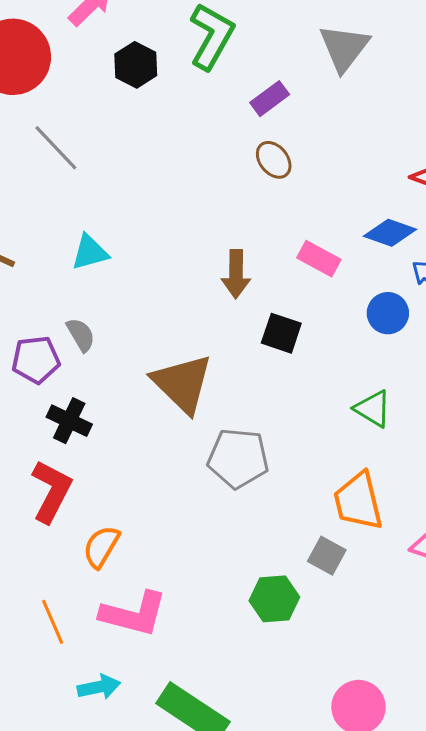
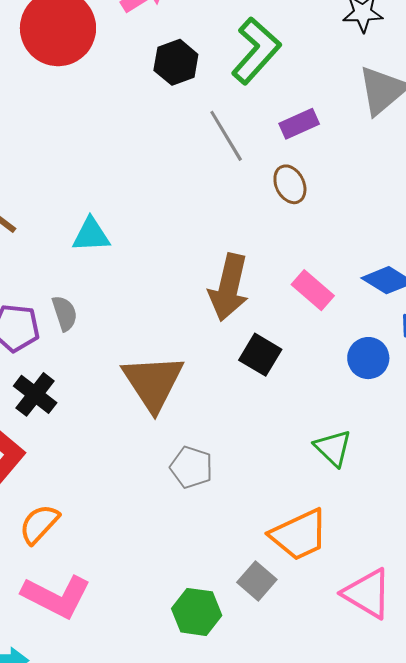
gray line: (56, 148) -> (226, 136), moved
brown arrow: (236, 274) -> (229, 287), size x1.4
gray pentagon: (238, 458) -> (191, 467), size x0.7
orange trapezoid: (358, 501) -> (299, 535), turned -114

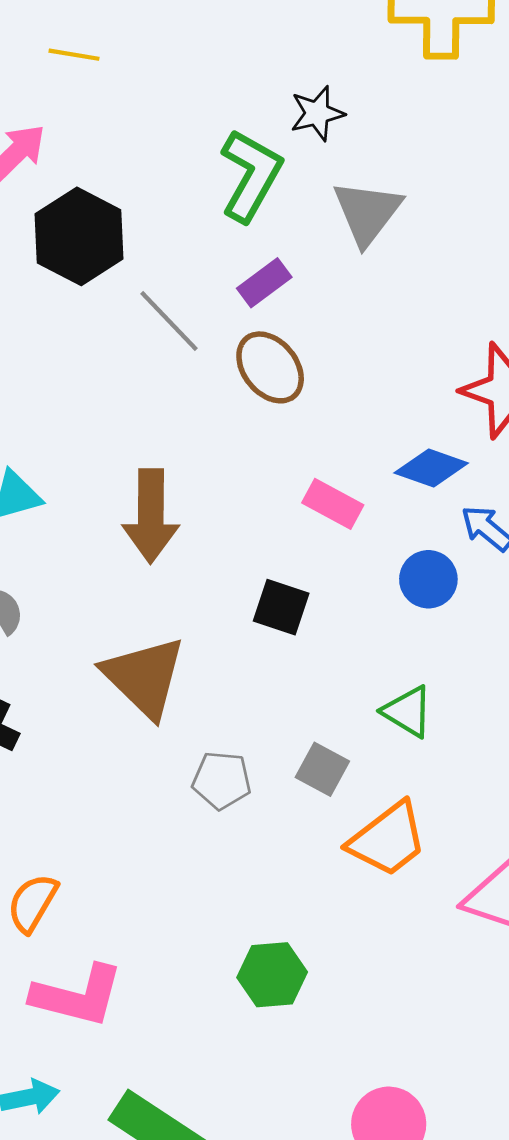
green L-shape: (256, 51) -> (251, 175), moved
black hexagon: (176, 62) -> (79, 236), size x1.5
brown ellipse: (290, 184) -> (270, 367), size x1.4
brown arrow: (229, 287) -> (151, 516), moved
gray square: (257, 581) -> (322, 769), moved

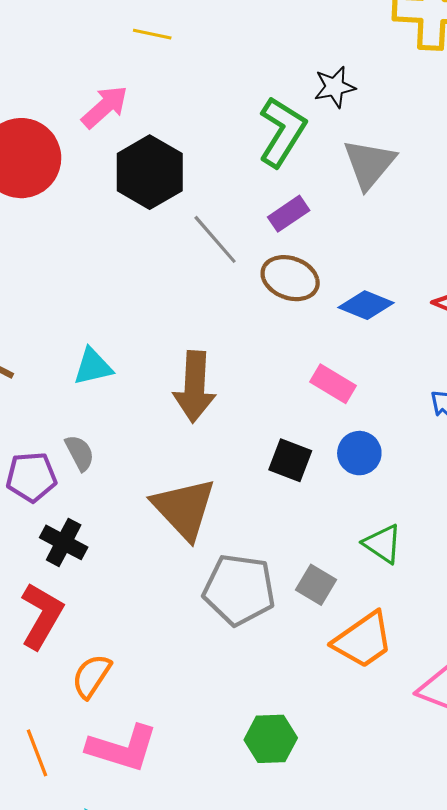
brown ellipse: (270, 367) -> (290, 278), turned -34
blue diamond: (431, 468) -> (366, 305), moved
blue circle: (428, 579) -> (359, 453), moved
gray pentagon: (222, 780) -> (239, 590), size x1.6

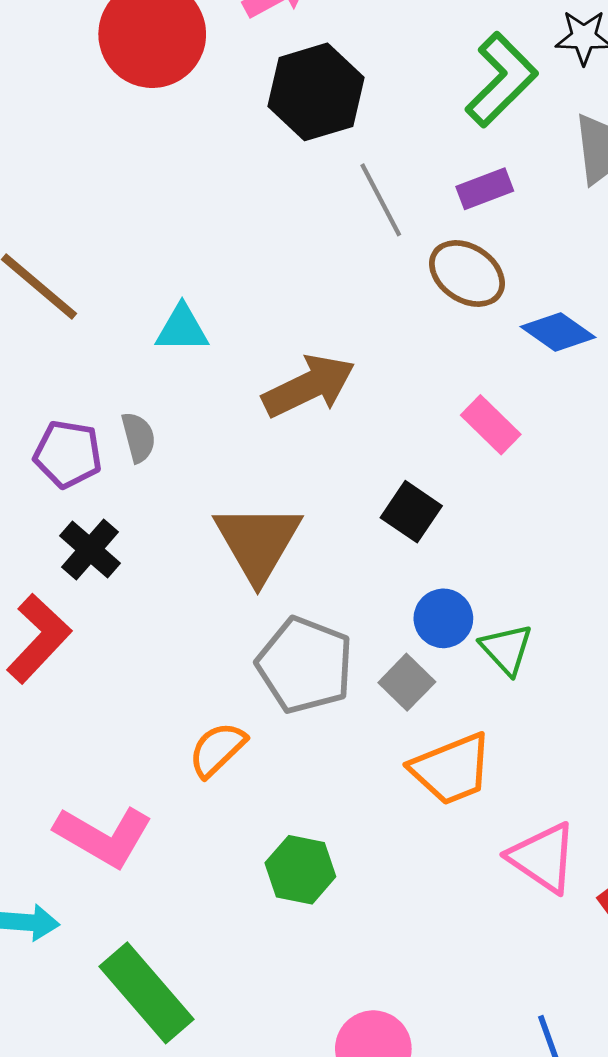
brown arrow: (195, 387) -> (309, 386), turned -132
blue circle: (359, 453) -> (443, 618), moved
orange semicircle: (91, 676) -> (217, 749), moved

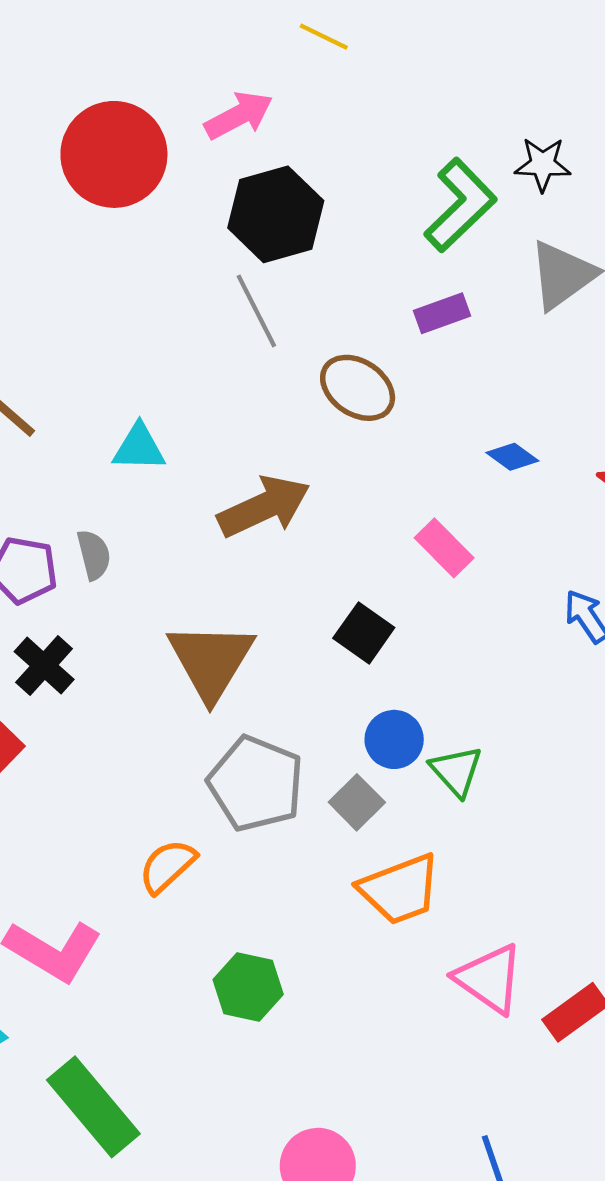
gray line: (381, 200) -> (256, 311), moved
brown ellipse: (467, 273) -> (358, 388), moved
blue diamond: (558, 332) -> (512, 457), size x0.7

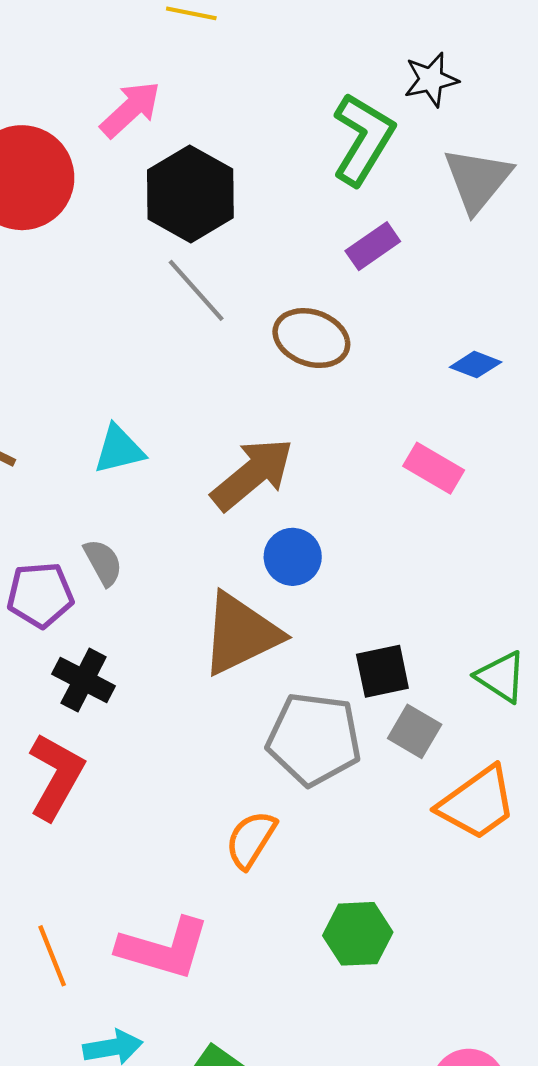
black square: (364, 633) -> (382, 671), moved, turned -32
brown triangle: (211, 661) -> (241, 634), turned 48
blue circle: (394, 739) -> (293, 557), moved

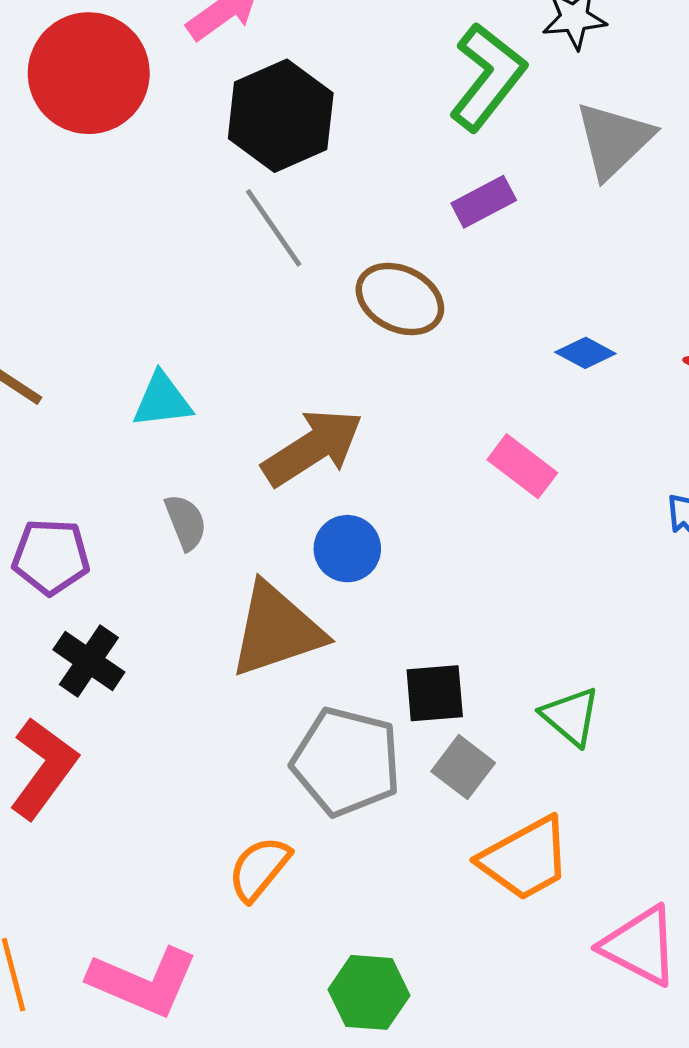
gray semicircle: (103, 562) -> (186, 522), moved

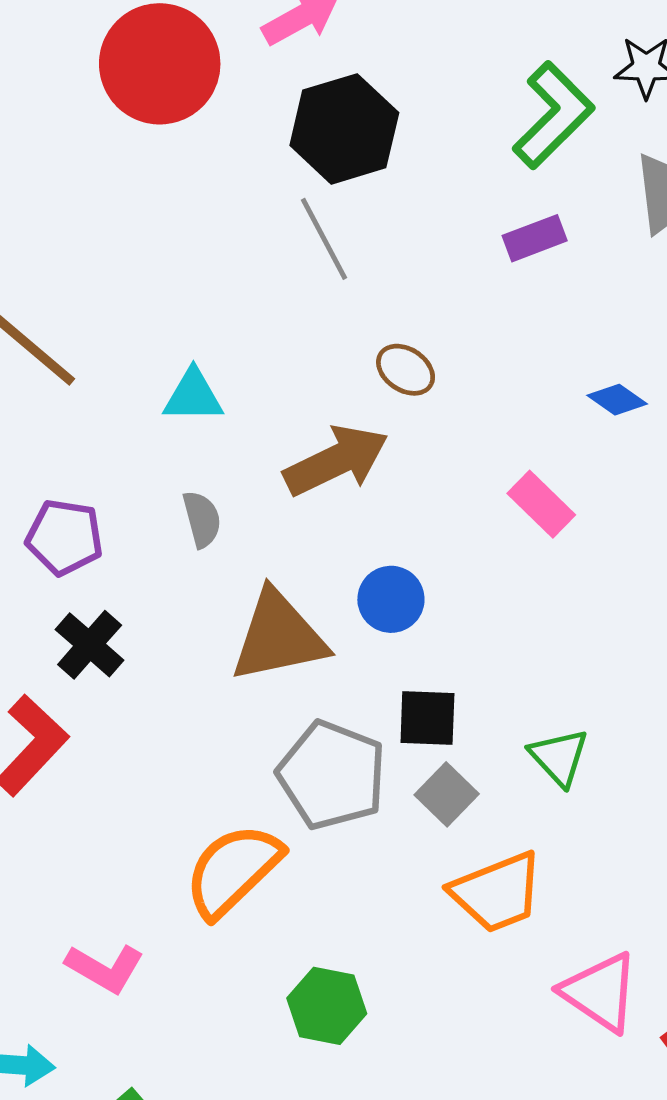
brown ellipse: (400, 299) -> (406, 370), moved, size x0.7
blue circle: (347, 549) -> (391, 599), moved
orange semicircle: (259, 869) -> (233, 870), size x1.5
pink L-shape: (143, 982) -> (105, 968), size x0.7

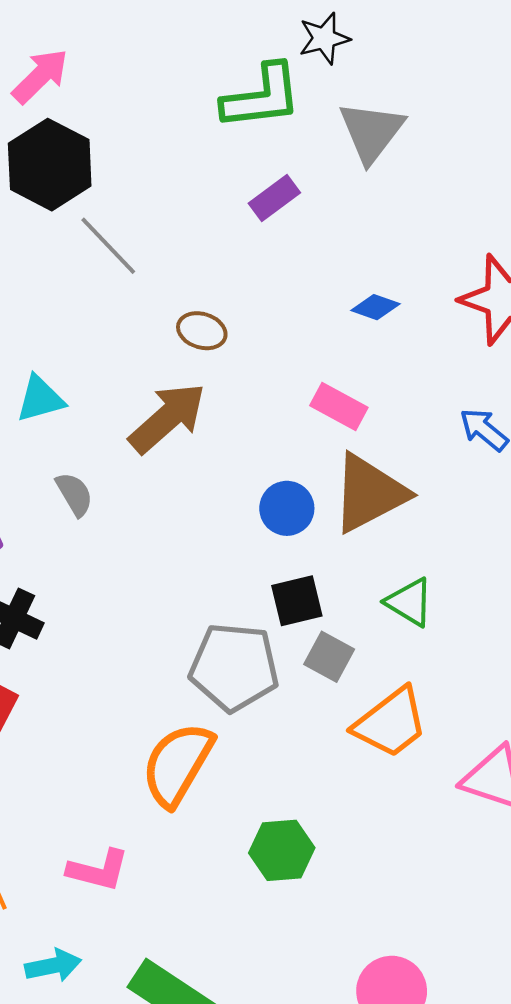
green L-shape: (553, 115) -> (262, 97), turned 54
black hexagon: (344, 129) -> (50, 165), moved
blue circle: (391, 599) -> (287, 508), moved
brown triangle: (279, 637) -> (369, 493), moved

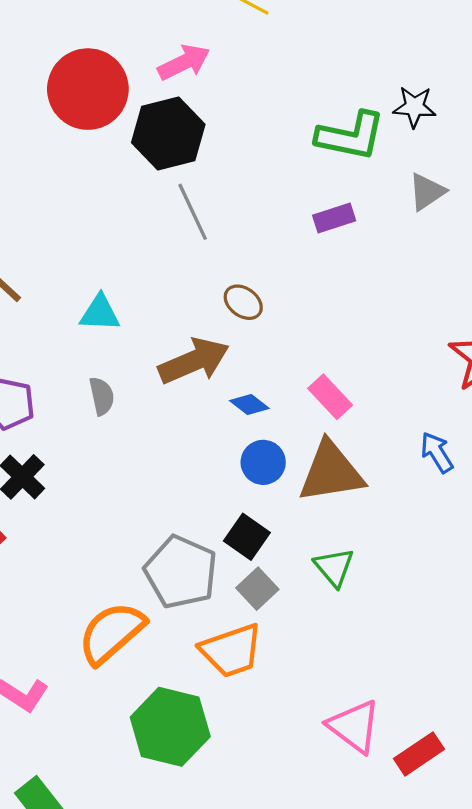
gray triangle: (371, 132) -> (427, 192), size x0.7
blue diamond: (375, 307) -> (249, 404), moved
black square: (297, 601) -> (247, 537), turned 30
orange trapezoid: (391, 723) -> (231, 650), moved
green hexagon: (282, 850) -> (170, 727), size x1.5

